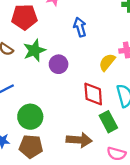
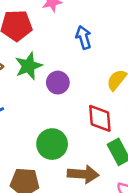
green circle: (30, 117) -> (52, 144), moved

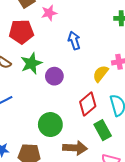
red diamond: (100, 118) -> (88, 104), turned 55

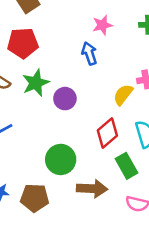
pink star: (49, 13) -> (102, 25), moved

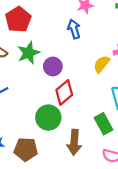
red pentagon: (23, 43) -> (18, 19), turned -30
red diamond: (107, 133) -> (64, 92), moved
brown arrow: (92, 189) -> (74, 142), turned 90

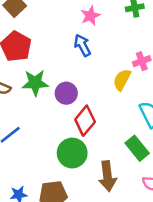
green star: (28, 53) -> (35, 83), turned 30

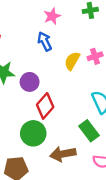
yellow semicircle: (122, 80) -> (72, 61), moved
brown arrow: (107, 176) -> (63, 154), turned 85

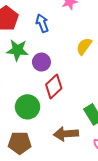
blue arrow: (45, 41) -> (42, 23), moved
green circle: (33, 133) -> (28, 107), moved

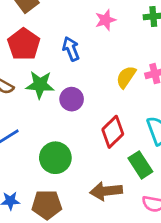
red diamond: (54, 86) -> (113, 132), moved

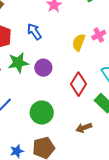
brown arrow: (106, 191) -> (84, 128), size x0.7

